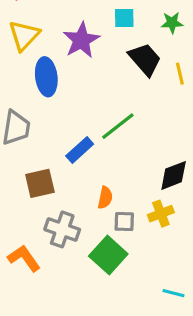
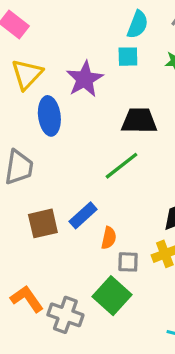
black trapezoid: (145, 59) -> (139, 121), moved, turned -48
blue rectangle: (80, 150) -> (83, 215), moved
gray cross: (62, 229) -> (65, 315), moved

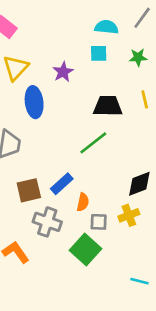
cyan semicircle: (138, 24) -> (106, 27), turned -105
purple star: (85, 79) -> (63, 72), size x0.7
gray cross: (65, 315) -> (47, 222), moved

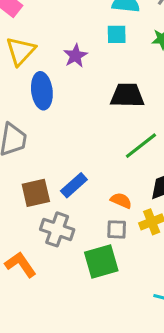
green line: (93, 143) -> (141, 146), moved
orange semicircle: (83, 202) -> (121, 201), moved, turned -78
green square: (85, 250) -> (101, 261), turned 32

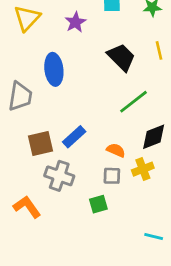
blue ellipse: (42, 91) -> (54, 69), moved
black trapezoid: (127, 95) -> (121, 57), turned 44
green square: (101, 261) -> (98, 204), size x0.6

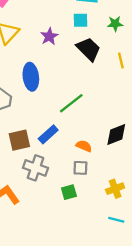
black trapezoid: (121, 57) -> (89, 49), moved
green line: (133, 102) -> (71, 103), moved
yellow cross: (143, 169) -> (115, 189), moved

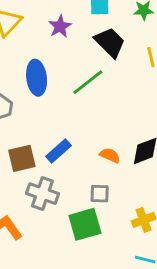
green line: (71, 103) -> (88, 82), moved
orange semicircle: (84, 146) -> (110, 155), moved
green square: (69, 192) -> (85, 224), size x1.6

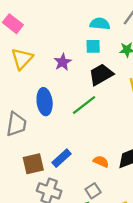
black trapezoid: (110, 42) -> (101, 75), turned -75
gray square: (100, 194) -> (93, 191), turned -35

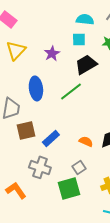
brown square: (33, 164) -> (26, 130), moved

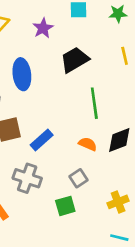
black trapezoid: (86, 64) -> (75, 60), moved
green line: (71, 91) -> (94, 103), moved, turned -60
green square: (69, 188) -> (65, 206), size x0.7

